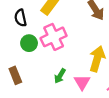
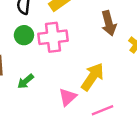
green arrow: (60, 76) -> (26, 81), moved

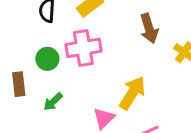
green circle: (24, 35) -> (47, 59), moved

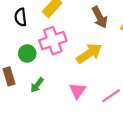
yellow arrow: (132, 93) -> (89, 53), moved, turned 35

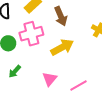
brown arrow: (100, 17) -> (61, 16), moved

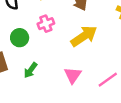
pink cross: (31, 34) -> (46, 24), size x0.6

